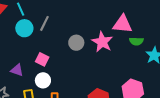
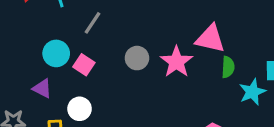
cyan circle: (24, 28) -> (56, 53), moved
green semicircle: (136, 41) -> (228, 67), turned -96
pink square: (42, 59) -> (84, 65), moved

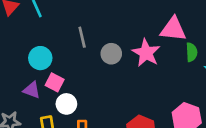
gray line: (93, 23) -> (82, 37), moved, turned -40
pink square: (84, 65) -> (55, 82), moved

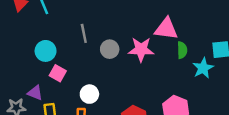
pink star: (146, 53) -> (141, 49), turned -30
purple triangle: (32, 90) -> (35, 93), moved
white circle: (66, 104) -> (89, 94), moved

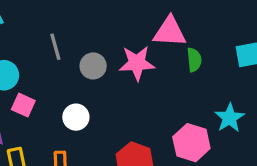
cyan star: (203, 68) -> (230, 118), moved
white circle: (89, 94) -> (76, 117), moved

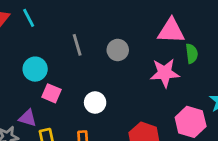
pink star: (137, 63) -> (165, 73), moved
gray circle: (93, 66) -> (118, 50), moved

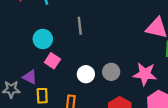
gray circle: (118, 50) -> (111, 72), moved
pink star: (165, 73) -> (145, 74), moved

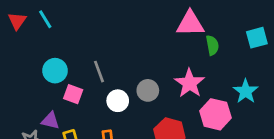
gray line: (80, 26) -> (99, 72), moved
pink star: (145, 74) -> (189, 83), turned -30

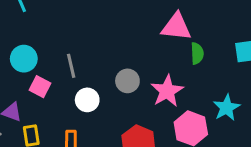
gray circle: (148, 90) -> (127, 81), moved

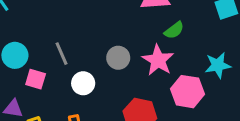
green semicircle: (197, 53) -> (174, 30), moved, turned 66
cyan star: (227, 108) -> (218, 65), turned 30

